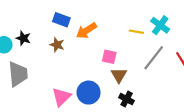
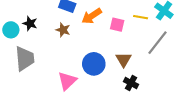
pink square: (109, 57) -> (117, 25), moved
blue circle: (89, 93) -> (94, 64), moved

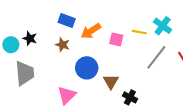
brown triangle: (124, 60) -> (111, 82), moved
blue circle: (94, 64) -> (87, 68), moved

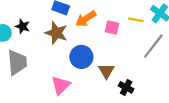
brown star: (62, 45) -> (56, 33), size x1.5

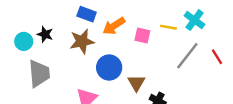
brown star: (56, 33) -> (82, 41), turned -30

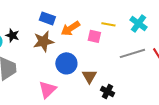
yellow line: (168, 27) -> (108, 24), moved
gray line: (187, 56) -> (132, 53), turned 35

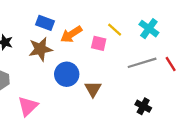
yellow line: (108, 24) -> (115, 30), turned 32
pink triangle: (47, 89) -> (28, 106), moved
black cross: (107, 91) -> (143, 106), moved

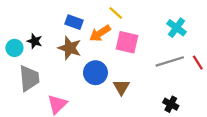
yellow line: (115, 30) -> (116, 13), moved
pink square: (99, 43) -> (127, 42), size x1.5
brown star: (40, 49) -> (70, 48), turned 30

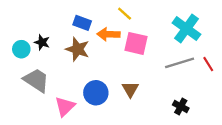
cyan cross: (176, 28) -> (186, 29), size x1.4
orange arrow: (100, 33) -> (108, 34), turned 35
blue circle: (95, 73) -> (96, 93), moved
gray trapezoid: (29, 78) -> (36, 80), turned -52

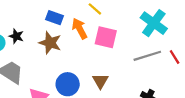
orange arrow: (108, 34) -> (80, 29), turned 60

